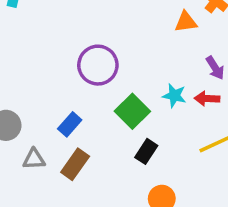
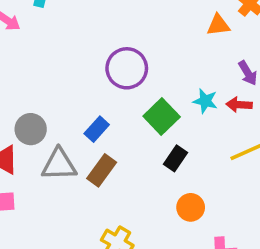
gray triangle: (34, 159) -> (59, 165), size x1.5

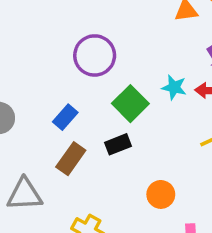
black rectangle: (175, 158) -> (118, 144), moved, turned 35
gray triangle: (59, 165) -> (24, 194), moved

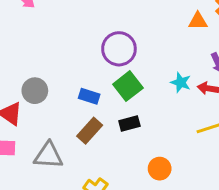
green square: (130, 104) -> (128, 86), moved
blue rectangle: (65, 117) -> (89, 96), turned 60

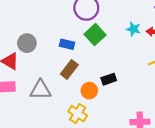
black rectangle: (129, 124) -> (109, 79), moved
orange circle: (160, 169) -> (89, 91), moved

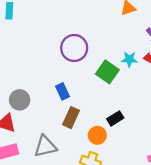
green square: (95, 35) -> (107, 72), moved
blue rectangle: (67, 44) -> (62, 91), turned 64

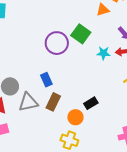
green square: (107, 72) -> (81, 34), moved
gray triangle: (45, 146) -> (28, 102), moved

